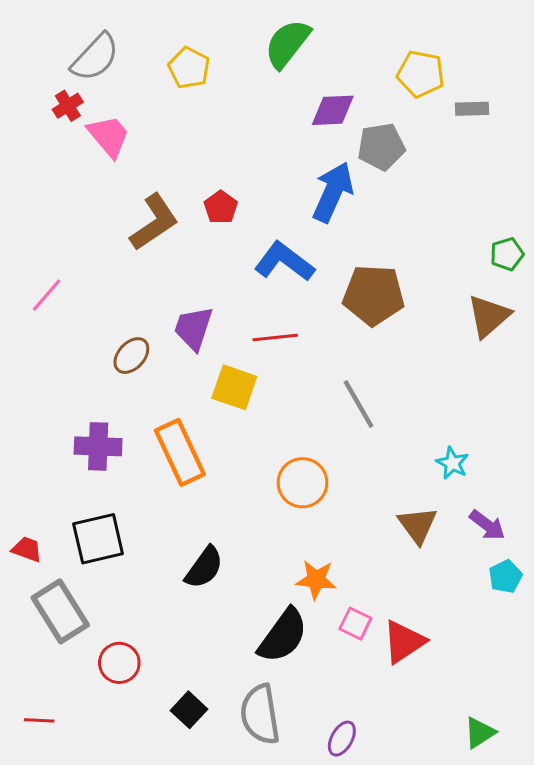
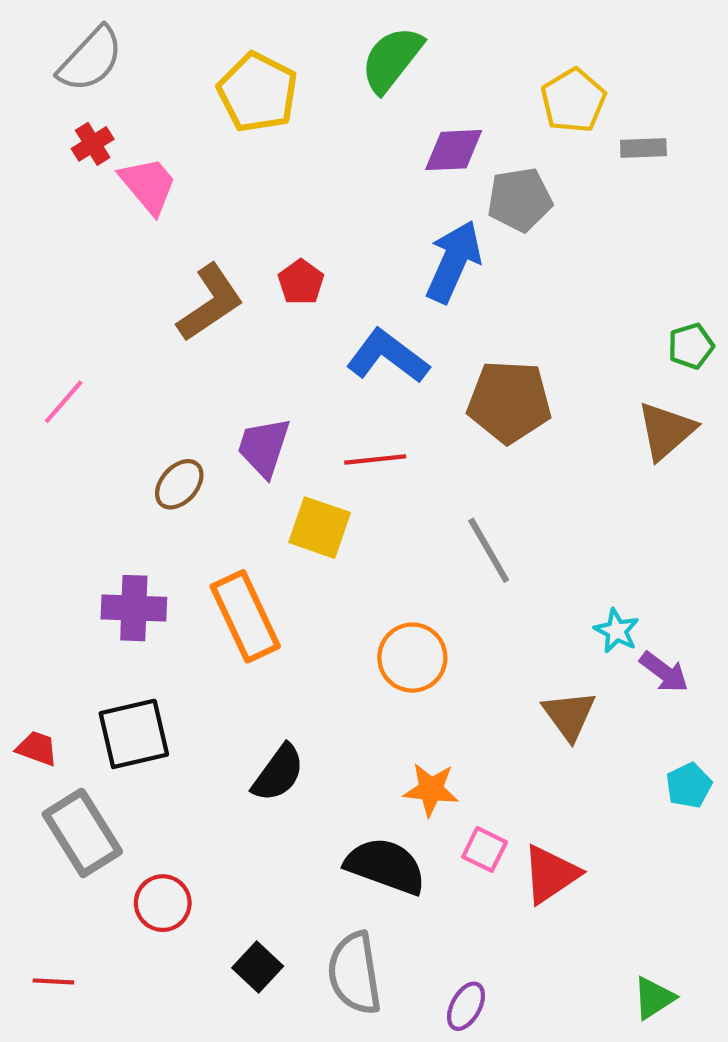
gray semicircle: (95, 57) -> (91, 59), moved
yellow pentagon: (189, 68) -> (258, 92), size x1.4
yellow pentagon: (421, 74) -> (573, 101), turned 30
purple arrow: (487, 525) -> (664, 672), moved
black semicircle: (283, 636) -> (386, 866), turned -106

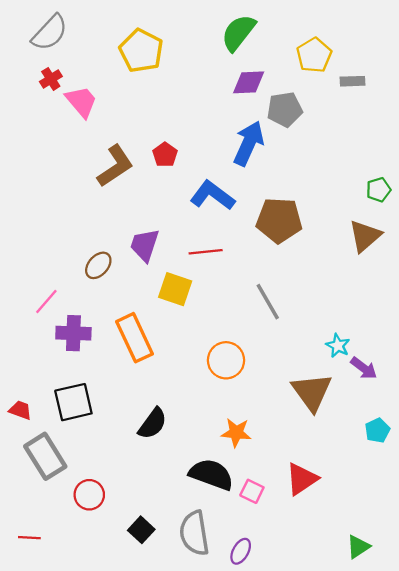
green semicircle: (392, 59) -> (238, 33), moved
pink line: (64, 402) -> (46, 302), moved
brown triangle: (569, 715) -> (312, 392), size x1.4
pink square: (485, 849) -> (252, 491), moved
purple ellipse: (466, 1006) -> (241, 551), moved

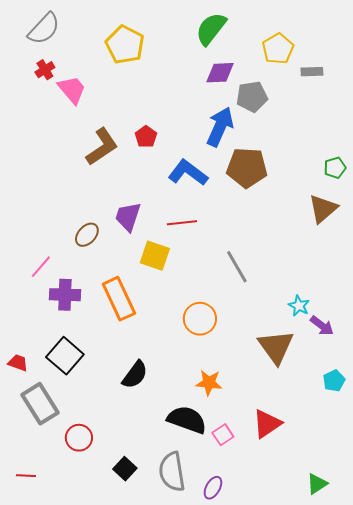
brown pentagon: (279, 220) -> (247, 168), moved
black square: (73, 402) -> (65, 356), turned -36
pink square: (252, 491) -> (223, 435), turned 30

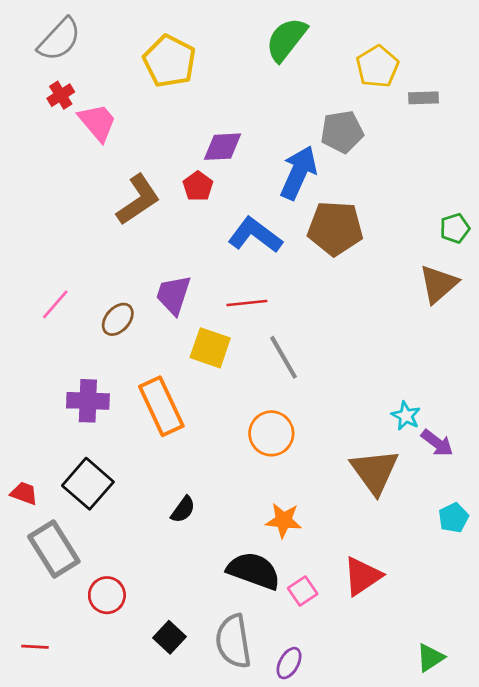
purple diamond: (220, 73) -> (222, 147), moved
pink line: (41, 267) -> (55, 304), moved
gray line: (237, 267) -> (284, 357), moved
black semicircle: (135, 375) -> (183, 510), size x0.7

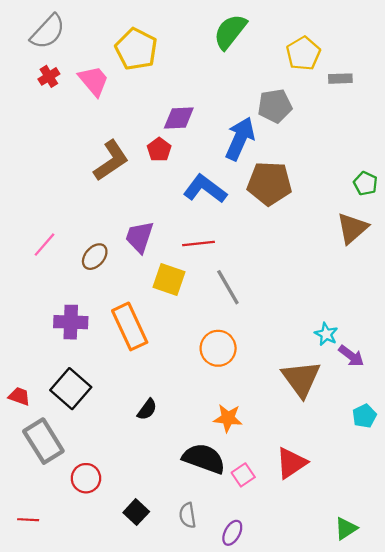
pink trapezoid: (97, 122) -> (94, 81), moved
green pentagon: (455, 228) -> (365, 183), turned -30
gray semicircle: (233, 641) -> (188, 515), size x0.6

